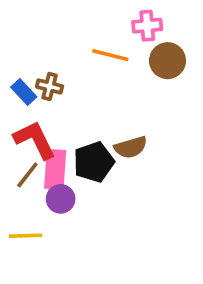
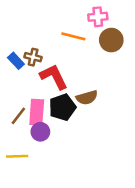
red L-shape: (35, 140) -> (54, 77), moved

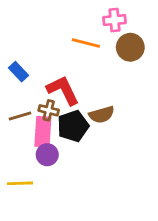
brown cross: (33, 57) -> (49, 110), moved
brown line: (18, 116) -> (20, 116), moved, turned 36

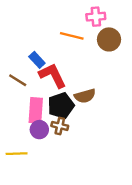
blue rectangle: (19, 72) -> (37, 60), moved
brown cross: (49, 110) -> (60, 126), moved
brown line: (20, 116) -> (18, 80), moved, turned 48

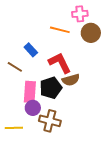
red L-shape: (53, 76) -> (60, 63), moved
brown cross: (60, 126) -> (50, 121), moved, size x1.5

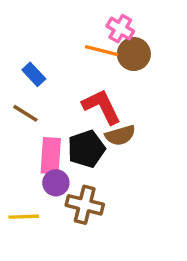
pink cross: (80, 14) -> (120, 29), moved, turned 35
brown circle: (91, 33) -> (134, 54), moved
blue rectangle: (31, 50) -> (34, 74), moved

